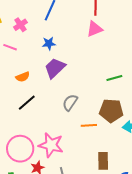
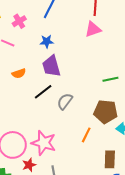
purple trapezoid: (55, 68) -> (51, 66), turned -65
black line: (27, 103) -> (43, 92), moved
orange line: (89, 125) -> (86, 135), moved, turned -63
brown rectangle: (103, 161) -> (110, 159), moved

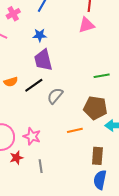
orange semicircle: (19, 73) -> (11, 82), moved
orange line: (86, 135) -> (75, 130), turned 49
pink star: (44, 143) -> (32, 136), size x0.7

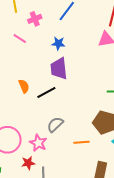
orange semicircle: (11, 82) -> (24, 86), turned -104
gray semicircle: (55, 96) -> (55, 124), moved
red star: (16, 158) -> (28, 163), moved

